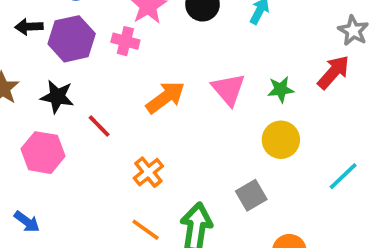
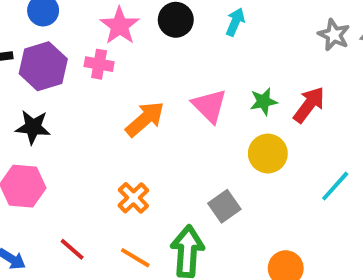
red arrow: (334, 72) -> (309, 105), moved
red line: (99, 126) -> (72, 249), moved
gray square: (251, 195) -> (224, 206), moved

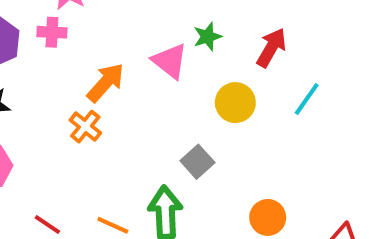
green star: (264, 102) -> (207, 37), moved
cyan line: (335, 186) -> (307, 99), moved
orange cross: (133, 198) -> (85, 127), moved

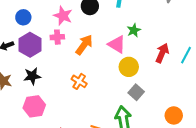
red arrow: (271, 48) -> (162, 53), moved
orange arrow: (106, 83) -> (84, 45), moved
yellow circle: (235, 103) -> (129, 67), moved

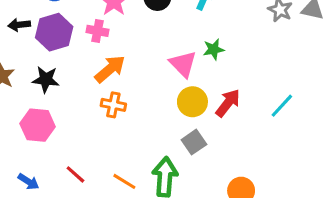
orange arrow: (84, 45) -> (110, 69), moved
red arrow: (162, 53) -> (228, 103), moved
orange cross: (79, 81) -> (113, 105), turned -35

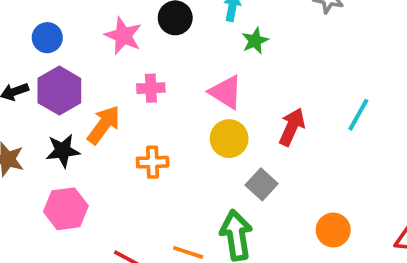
pink cross: (98, 31) -> (151, 88), moved
green star: (214, 49) -> (255, 41), moved
orange arrow: (110, 69) -> (104, 125), moved
yellow circle: (192, 102) -> (229, 139), moved

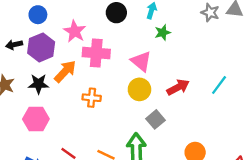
pink star: (123, 36) -> (75, 31), moved
pink cross: (151, 88) -> (96, 53), size x1.6
red arrow: (292, 127) -> (178, 87), turned 30

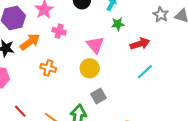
pink cross: (96, 53) -> (59, 31), size x0.6
cyan line: (219, 85) -> (145, 72), moved
red arrow: (178, 87) -> (140, 44), moved

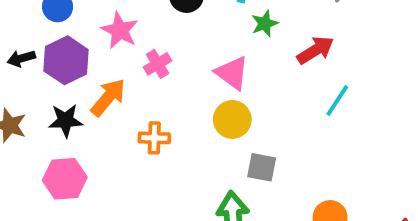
pink cross: (59, 31) -> (158, 64), turned -32
gray square: (99, 96) -> (262, 167), turned -35

